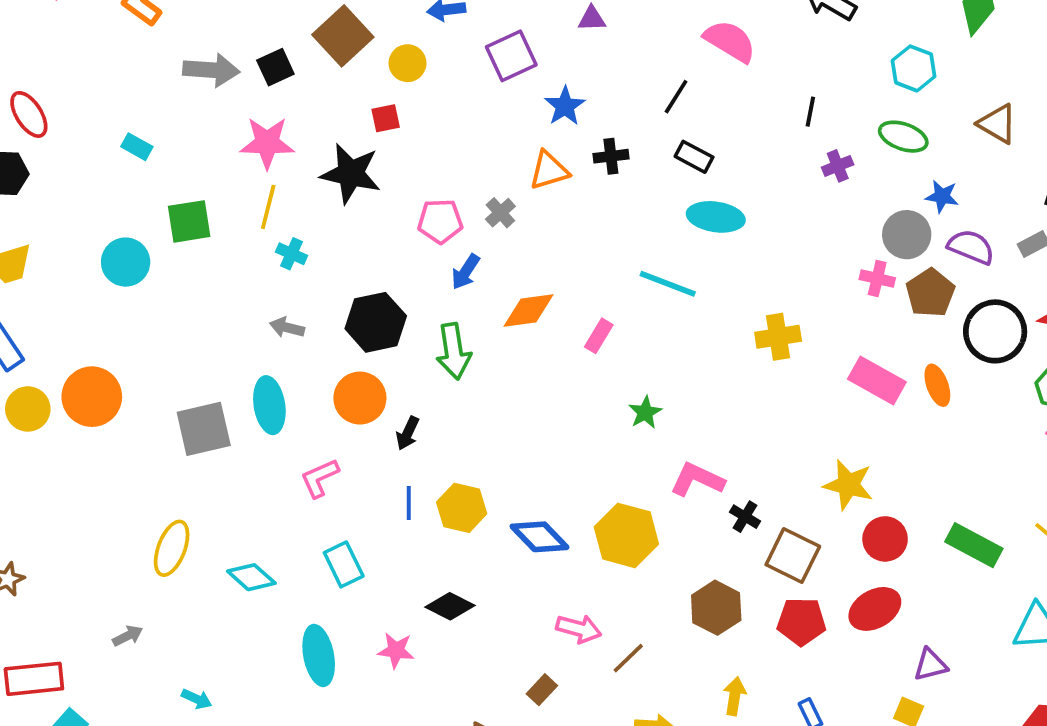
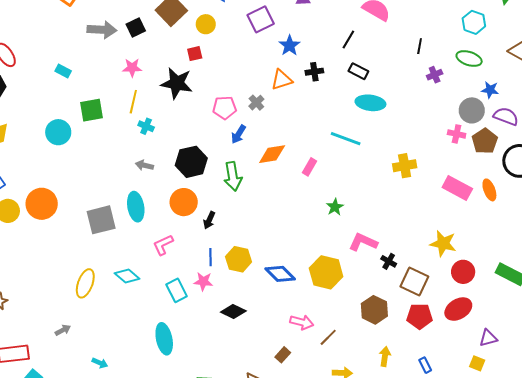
pink star: (267, 143) -> (132, 68), size x0.7
cyan diamond: (251, 577) -> (127, 276), moved
pink star: (396, 650) -> (203, 281), moved

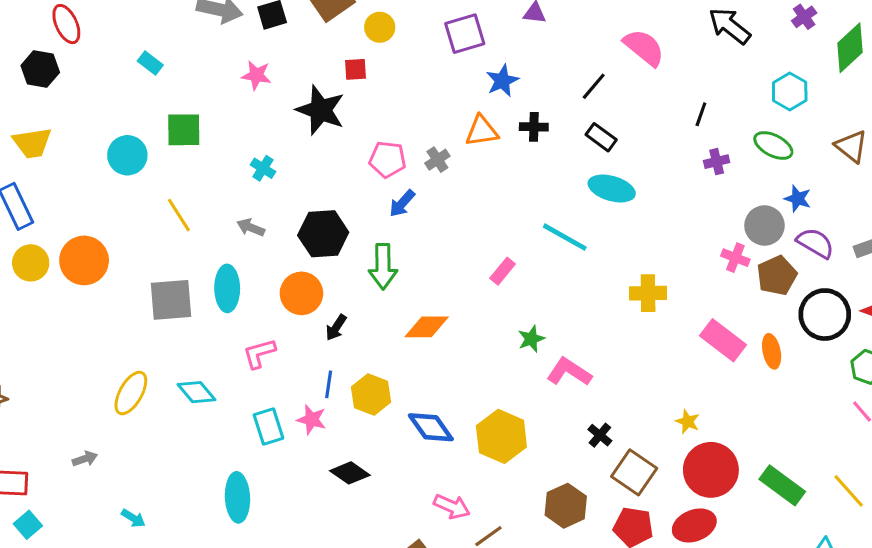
yellow line: (133, 102) -> (179, 215), moved, turned -55
orange diamond: (272, 154) -> (427, 327), moved
pink L-shape: (363, 242) -> (569, 372), moved
yellow star: (443, 243) -> (688, 422), size x0.6
red circle: (463, 272) -> (711, 470), size x1.5

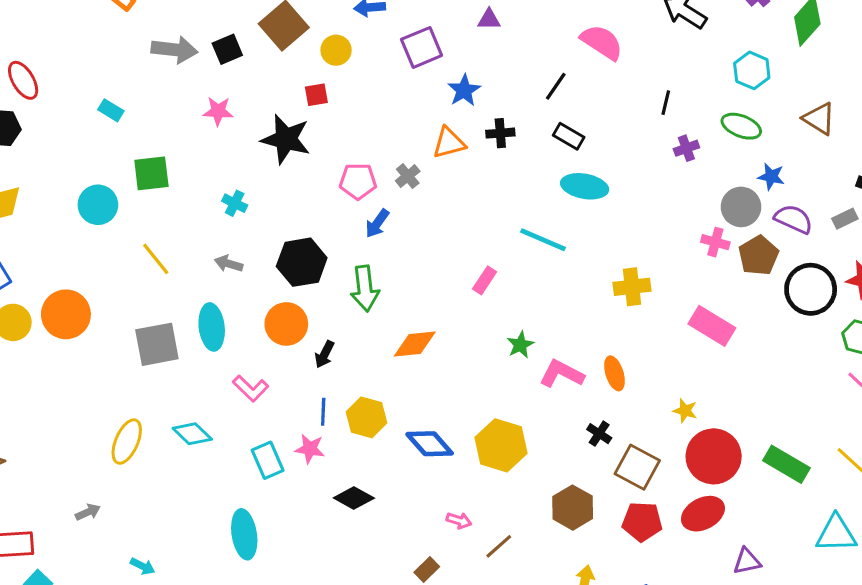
orange ellipse: (772, 351) -> (615, 373), moved
pink L-shape: (259, 353) -> (251, 388), turned -114
pink arrow: (452, 506) -> (459, 521), size x0.7

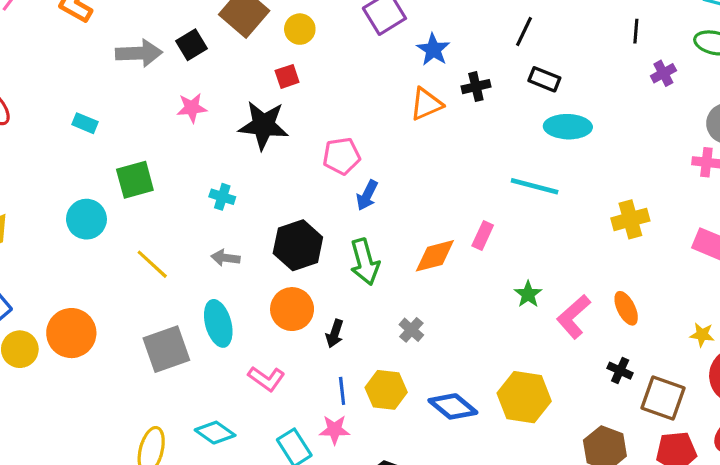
gray cross: (408, 176) -> (411, 330), moved
orange diamond: (415, 344) -> (435, 256), moved
pink L-shape: (562, 374) -> (574, 317), turned -60

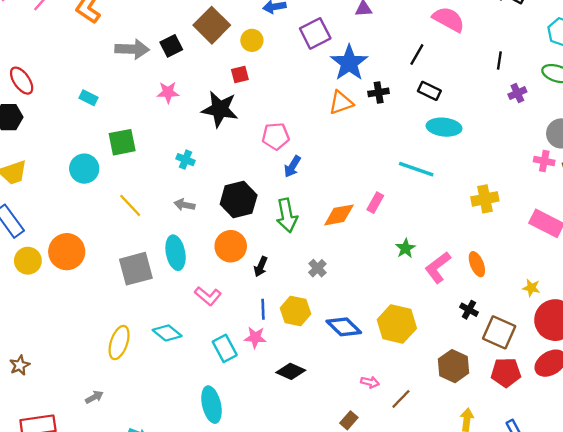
blue star: (433, 50) -> (349, 63), size x1.5

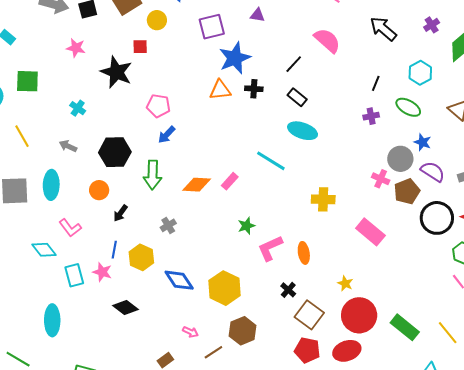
black line: (499, 60) -> (376, 83), moved
orange circle: (231, 246) -> (99, 190), size x0.7
cyan diamond: (167, 333) -> (44, 250), moved
brown hexagon: (453, 366) -> (243, 331), moved

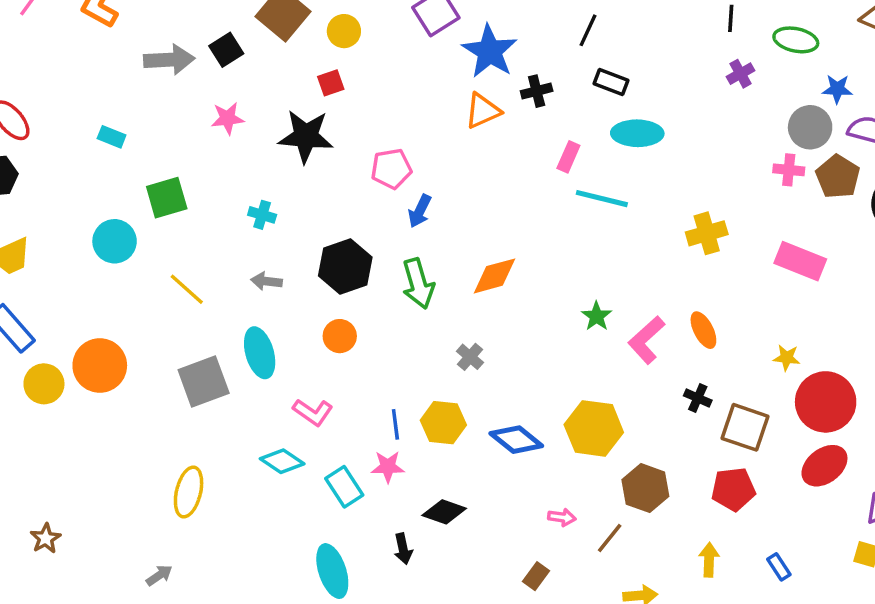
pink rectangle: (230, 181) -> (568, 157), moved
black arrow: (121, 213) -> (403, 549), moved, turned -30
red pentagon: (307, 350) -> (733, 489), moved

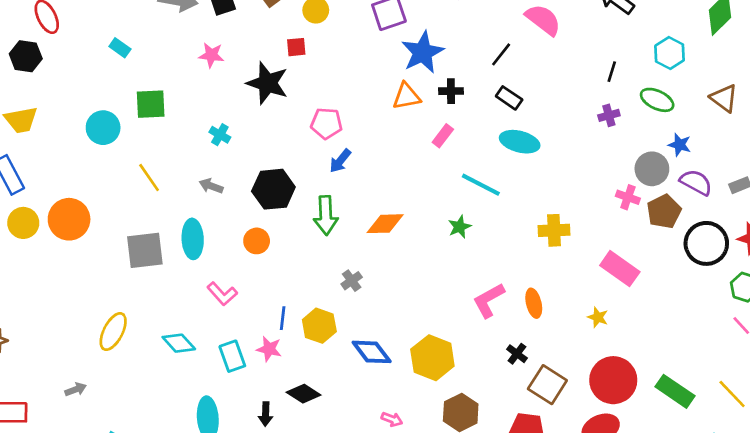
pink rectangle: (568, 157) -> (443, 136), moved
green star: (597, 316) -> (460, 227), moved
yellow star: (787, 358) -> (598, 317), moved
cyan diamond: (282, 461) -> (179, 343), moved

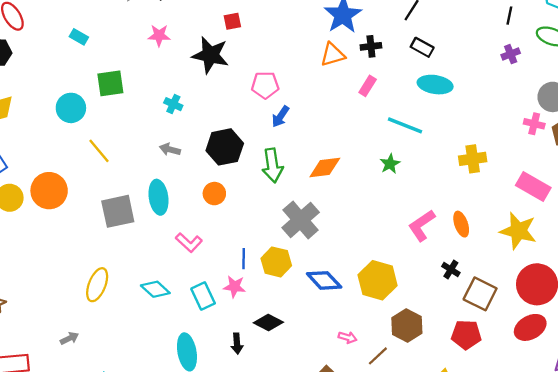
yellow line: (149, 177) -> (99, 151), moved
gray cross: (352, 281) -> (301, 220), size x2.0
yellow star: (598, 317) -> (518, 231), size x2.0

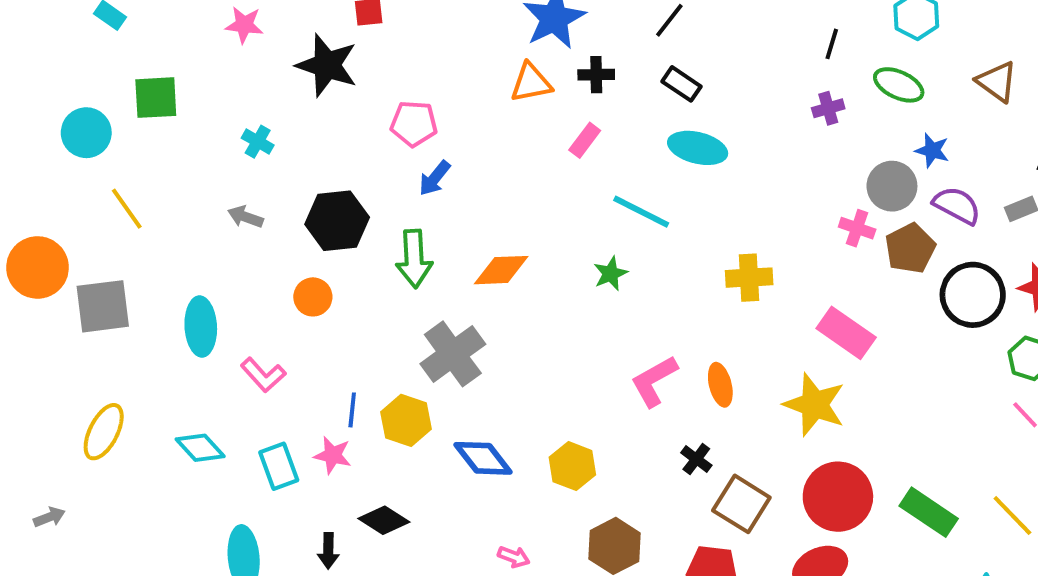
cyan ellipse: (159, 197) -> (201, 327), moved
gray square: (118, 211) -> (103, 306), moved
yellow hexagon: (378, 280) -> (572, 466), size x0.7

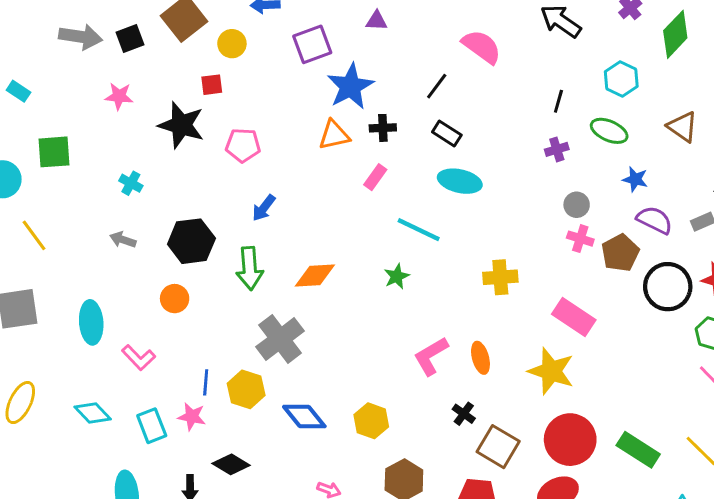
pink pentagon: (414, 124) -> (243, 145), moved
gray circle: (892, 186) -> (577, 205), moved, size x0.7

